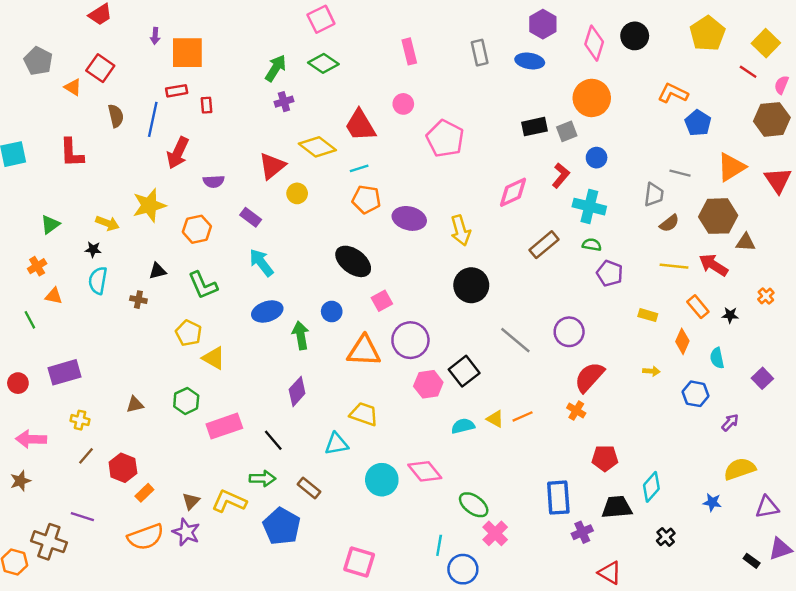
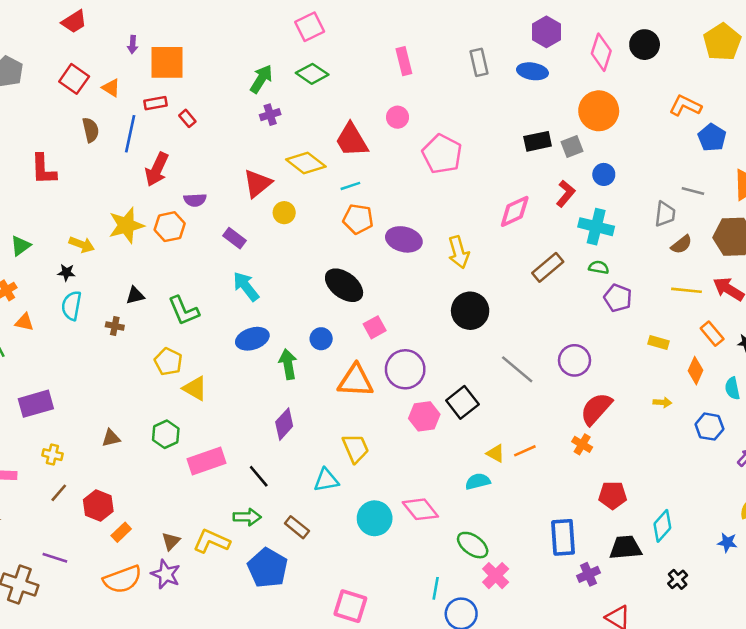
orange triangle: (73, 87) -> (111, 88), moved
red rectangle: (206, 105) -> (187, 118), turned -35
orange hexagon: (197, 229) -> (170, 227), moved
yellow trapezoid: (364, 414) -> (355, 448), turned 48
cyan semicircle: (463, 426) -> (478, 481), moved

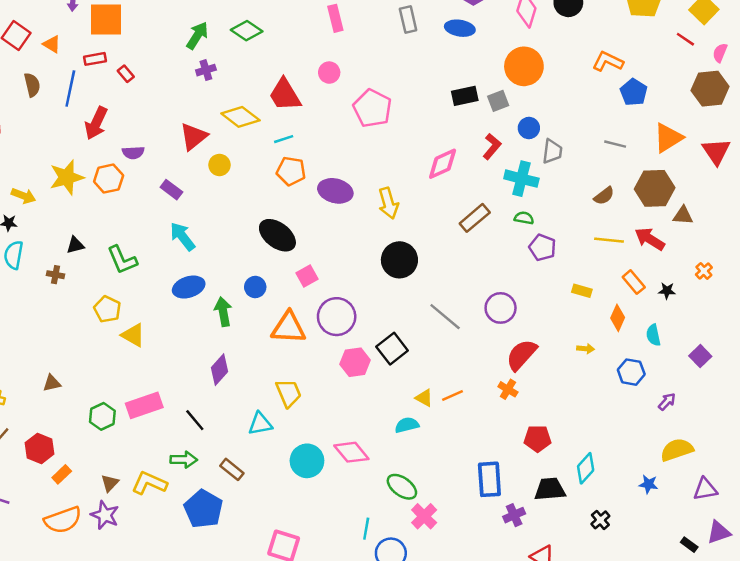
gray trapezoid: (665, 214) -> (552, 151), moved
green hexagon: (166, 434) -> (102, 416), moved

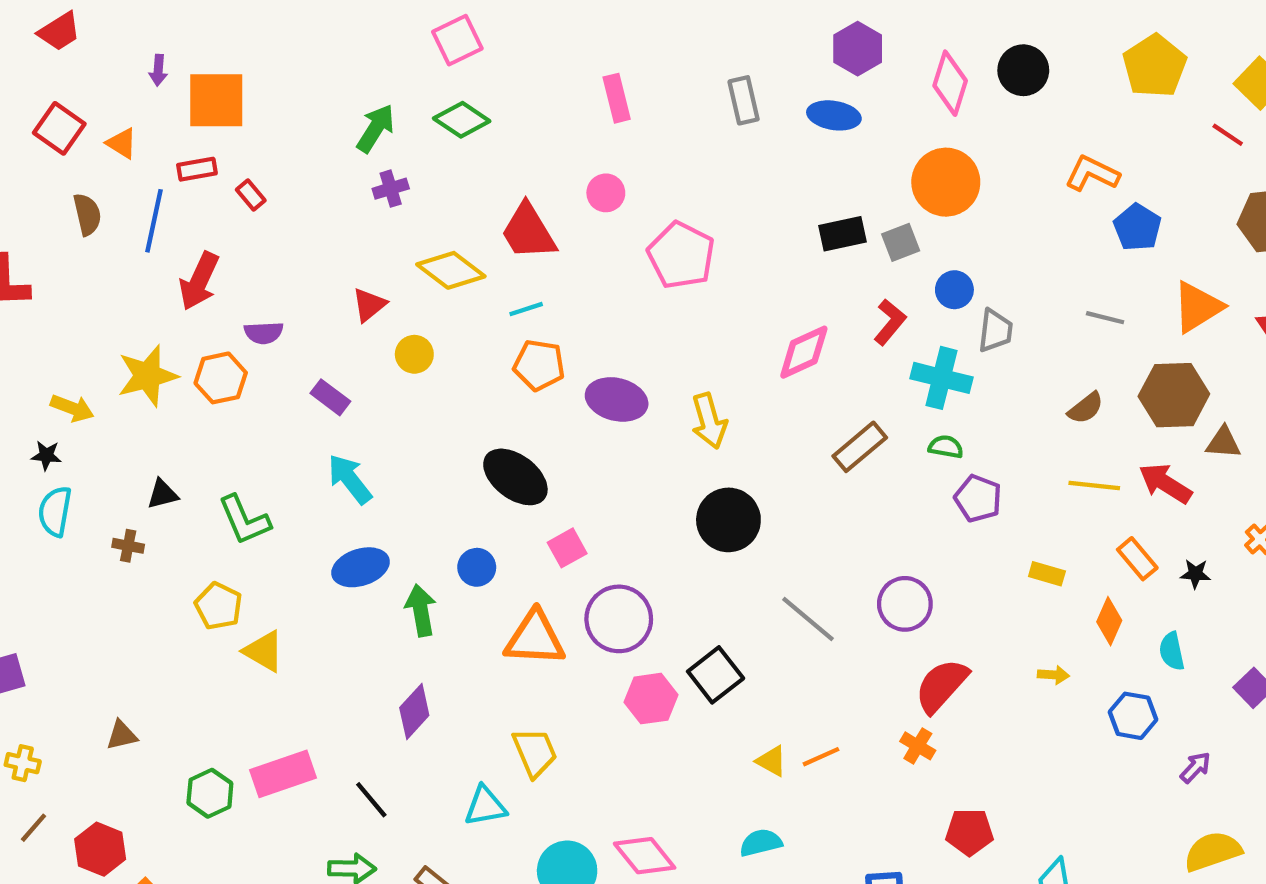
red triangle: (194, 137) -> (369, 305), size x0.7
cyan semicircle: (407, 425) -> (761, 843), moved

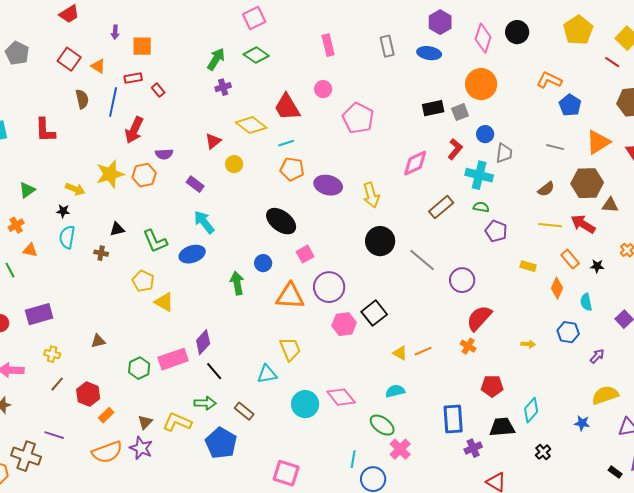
orange square: (216, 100) -> (142, 46), size x0.7
blue ellipse: (361, 567) -> (192, 254), moved
gray line: (808, 619) -> (422, 260), moved
yellow arrow: (1053, 675) -> (528, 344), moved
purple diamond: (414, 711) -> (203, 342), moved

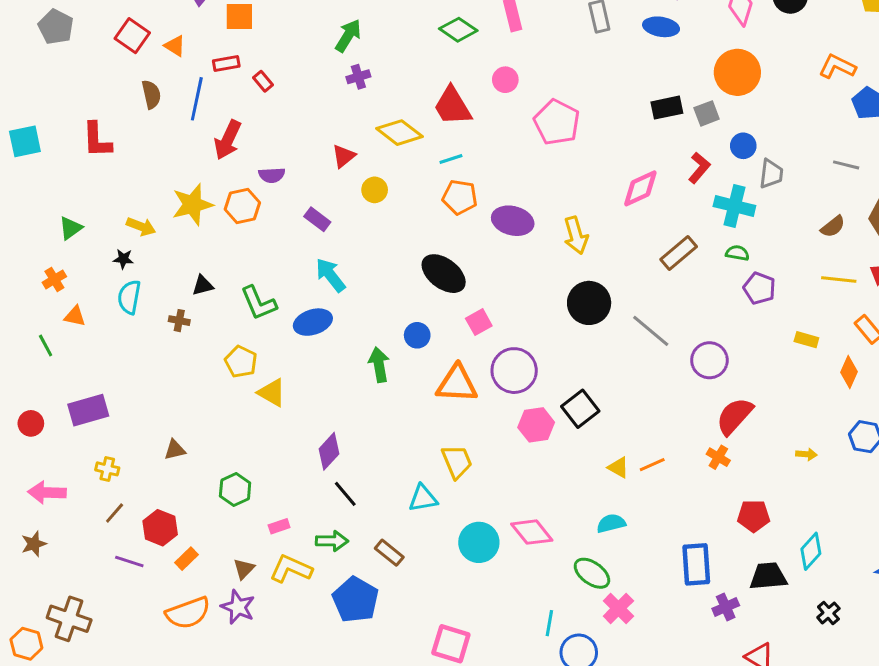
green diamond: (256, 55) -> (458, 30), moved
pink rectangle: (173, 359) -> (279, 526), moved, size x0.5
purple line: (54, 435) -> (129, 561), moved

